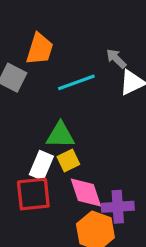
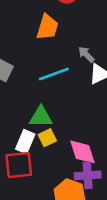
orange trapezoid: (40, 49) -> (47, 27), moved
pink diamond: (86, 192) -> (82, 152), moved

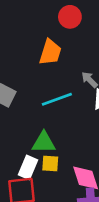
yellow square: (47, 138) -> (50, 163), turned 30

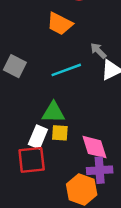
orange trapezoid: (50, 52) -> (60, 24), turned 100

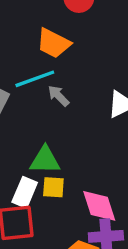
gray arrow: (98, 51) -> (59, 96), moved
cyan line: (66, 70) -> (35, 79), moved

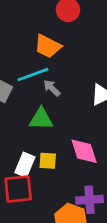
green triangle: (45, 160) -> (41, 119), moved
pink diamond: (99, 206) -> (84, 151), moved

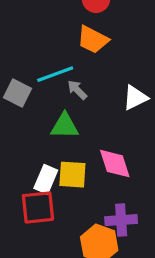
orange trapezoid: (48, 46) -> (93, 40), moved
yellow square: (48, 161) -> (72, 175), size x1.4

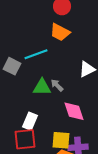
gray arrow: (77, 90) -> (57, 85), moved
yellow square: (72, 175) -> (61, 140), moved

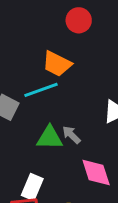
orange trapezoid: (60, 32) -> (57, 64), moved

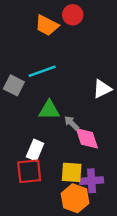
orange trapezoid: (57, 64) -> (47, 25), moved
gray arrow: (71, 135) -> (72, 123), moved

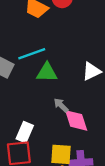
green triangle: (49, 110) -> (47, 72), moved

